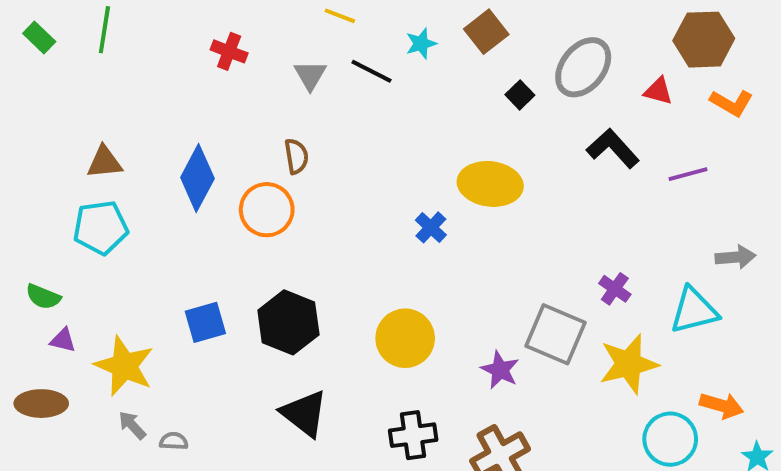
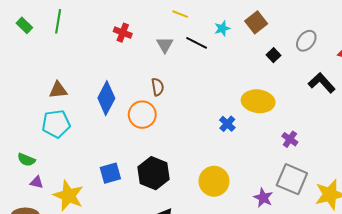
gray ellipse: (583, 67) -> (306, 41), size x0.7
purple cross: (615, 289) -> (290, 139), moved

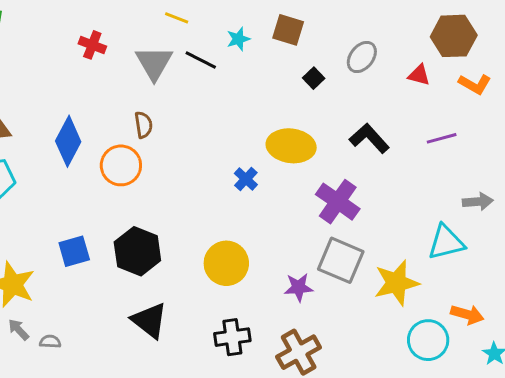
brown square: (256, 22) -> (288, 30), turned -35
gray triangle: (165, 45) -> (154, 63), size x1.5
black L-shape: (322, 83) -> (369, 138), moved
purple cross: (290, 139) -> (338, 202), size x1.8
purple star: (263, 198) -> (299, 287), turned -30

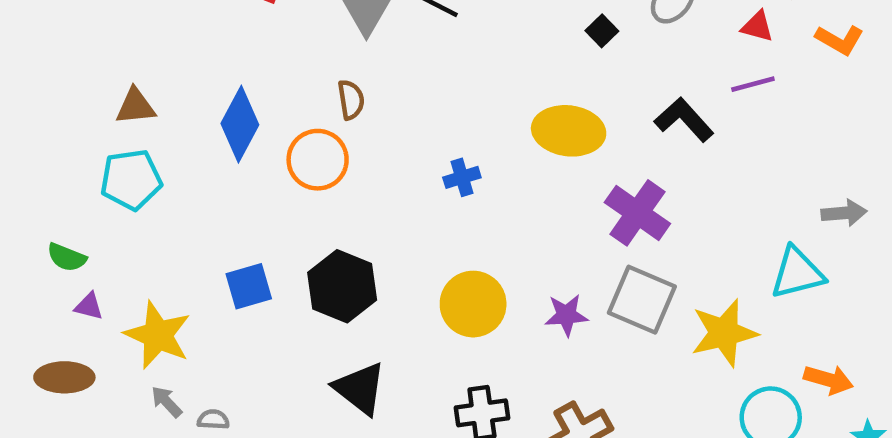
purple line: (442, 138) -> (753, 84), moved
blue cross: (246, 179) -> (462, 177), moved, turned 30
purple star: (299, 287) -> (566, 315), moved

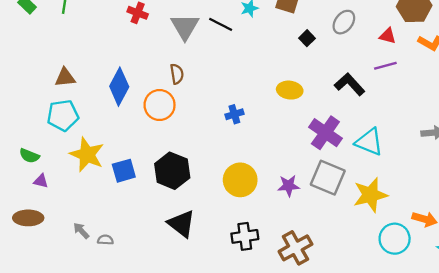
yellow ellipse: (569, 131) -> (290, 90), size x0.7
cyan triangle: (797, 273) -> (369, 142), moved, turned 36
yellow star: (158, 335) -> (87, 155), moved

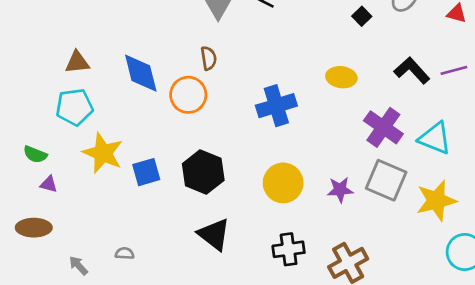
purple line: (385, 66) -> (454, 70), moved
blue diamond: (119, 87) -> (141, 73), turned -42
blue cross: (234, 114) -> (276, 106), size x1.8
gray arrow: (81, 231) -> (78, 266), moved

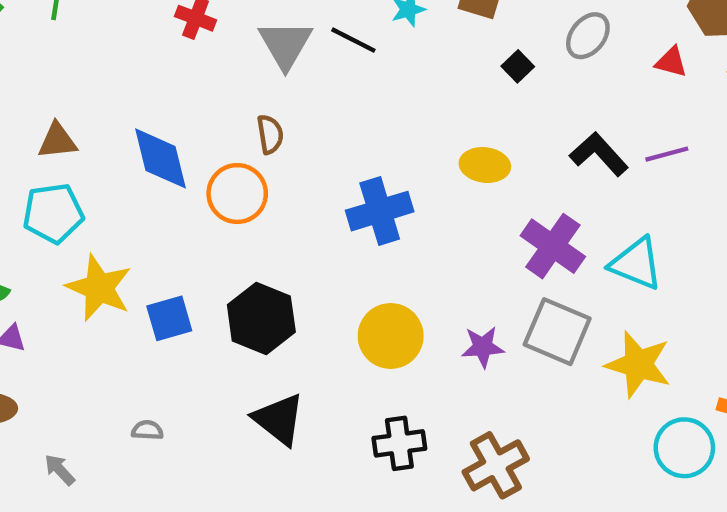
yellow star: (436, 201) -> (638, 364), turned 30
gray semicircle: (125, 253) -> (147, 430), moved

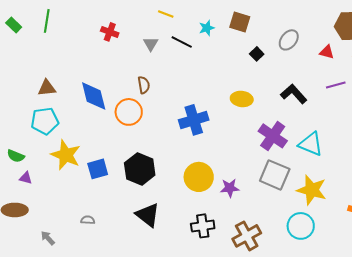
gray triangle: (285, 44) -> (151, 44), size x0.6
purple line: (667, 154) -> (336, 85), moved
purple star: (483, 347) -> (230, 188), moved
cyan circle: (684, 448) -> (301, 226), moved

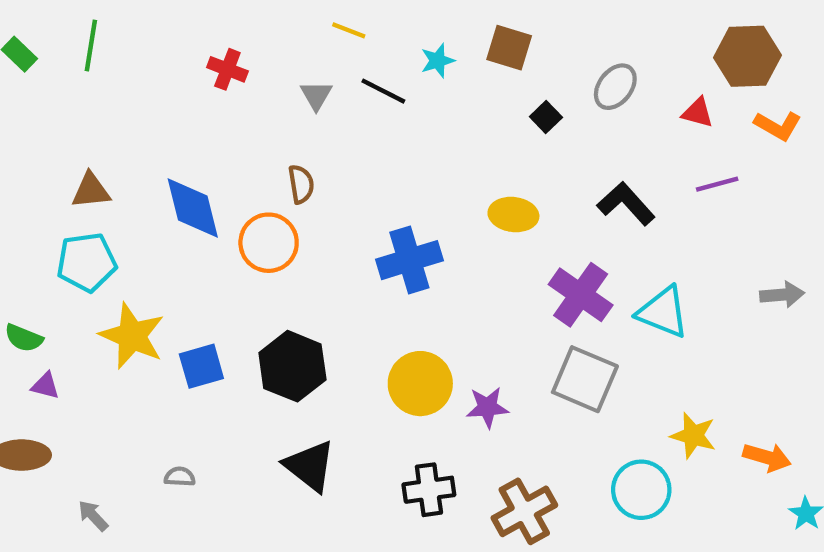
yellow star: (312, 190) -> (693, 436), moved, size x0.7

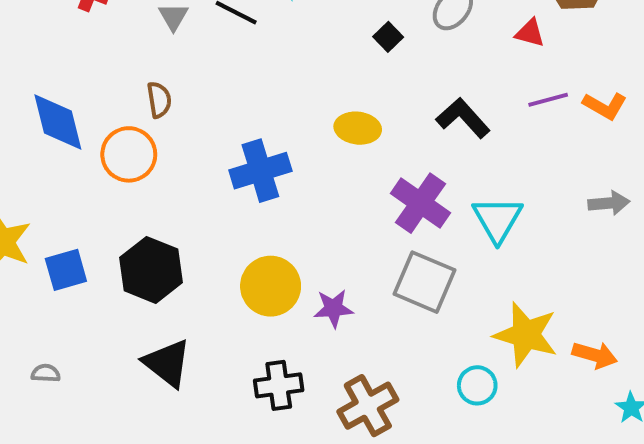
orange L-shape: (778, 126) -> (605, 106), moved
cyan triangle: (663, 312) -> (497, 219), turned 38
yellow star: (693, 436) -> (526, 335), size x1.5
cyan circle: (641, 490) -> (477, 385), size x0.7

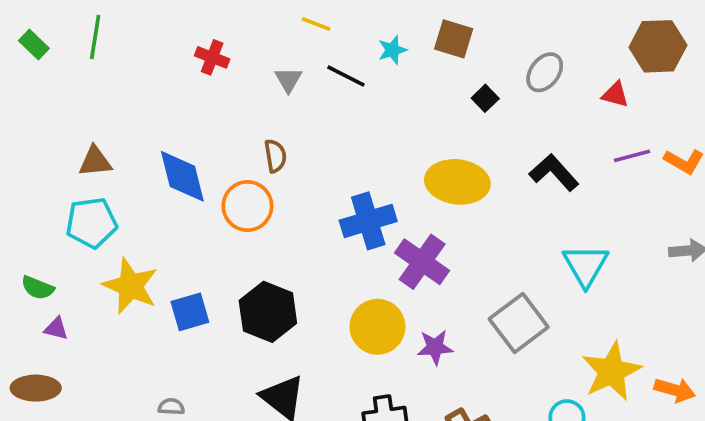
yellow ellipse: (358, 128) -> (457, 182), size x1.5
purple cross: (420, 203) -> (422, 262), moved
gray square: (425, 282) -> (519, 323), turned 30
yellow star: (526, 335) -> (612, 371), turned 30

